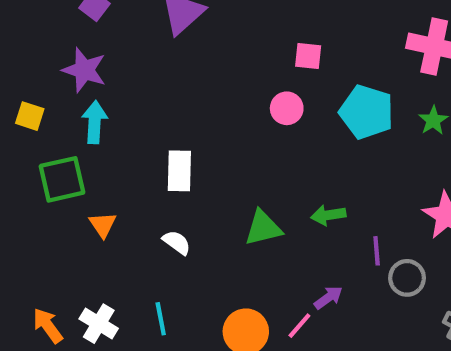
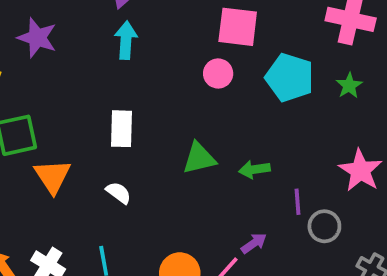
pink square: (308, 56) -> (238, 27), size x1.6
cyan arrow: (95, 122) -> (126, 40), moved
orange triangle: (103, 225) -> (53, 176), size x1.5
green triangle: (263, 228) -> (199, 158), moved

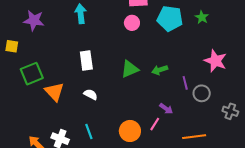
purple arrow: (254, 243) -> (166, 109), turned 80

